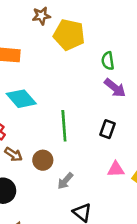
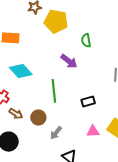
purple arrow: (115, 88) -> (69, 61), moved
black rectangle: (108, 129) -> (88, 102), moved, turned 56
pink triangle: (116, 169) -> (93, 131), moved

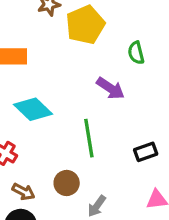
yellow pentagon: (56, 21) -> (85, 25), turned -30
brown arrow: (16, 114) -> (23, 192), moved

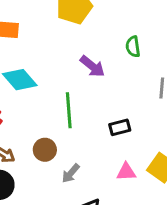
green semicircle: (136, 53) -> (133, 47), moved

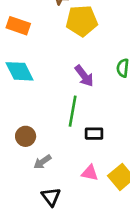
green line: (69, 110) -> (73, 111), moved

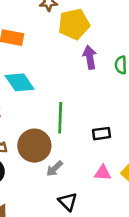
purple arrow: (84, 76) -> (90, 57), moved, turned -145
green line: (73, 111) -> (60, 118), moved
brown circle: (26, 136) -> (34, 146), size x1.6

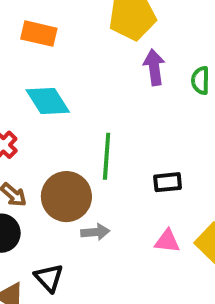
gray arrow: (54, 169) -> (95, 232), turned -144
black triangle: (68, 202) -> (49, 278), moved

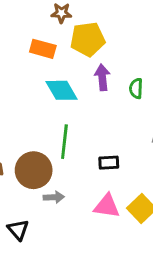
orange rectangle: (39, 34) -> (43, 49), moved
cyan diamond: (48, 101) -> (61, 90), moved
pink triangle: (167, 241) -> (107, 206), size x1.4

